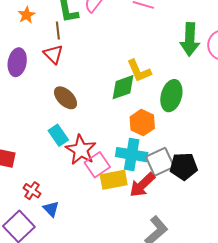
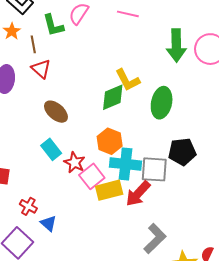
brown line: (58, 31) -> (33, 44), moved
orange hexagon: (142, 123) -> (110, 141), moved
red star: (81, 150) -> (74, 163), size x0.7
gray square: (160, 162) -> (154, 169), turned 32
black pentagon: (184, 166) -> (182, 152), moved

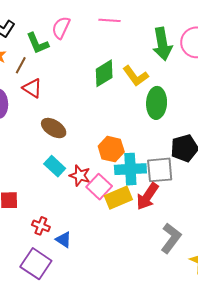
brown line: (33, 44) -> (21, 65), turned 48
yellow L-shape: (128, 80) -> (136, 76), moved
green diamond: (113, 97) -> (104, 73), moved

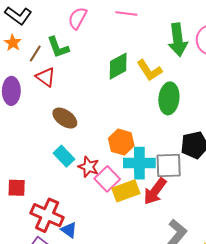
green L-shape: (38, 43) -> (58, 47), moved
red cross: (41, 226) -> (47, 215), size x1.8

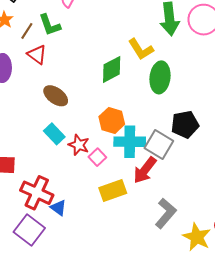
green diamond: (118, 66) -> (112, 69), moved
gray square: (169, 165) -> (159, 145), turned 32
pink square: (107, 179) -> (97, 157), size x0.7
yellow rectangle: (126, 191) -> (113, 190), moved

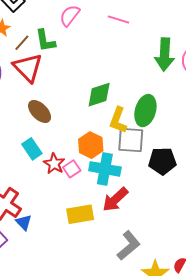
yellow L-shape: (141, 49) -> (118, 120), moved, turned 44
red triangle: (37, 55) -> (28, 68), size x1.5
gray square: (159, 145) -> (131, 140), moved, turned -36
pink square: (97, 157) -> (72, 169), moved

